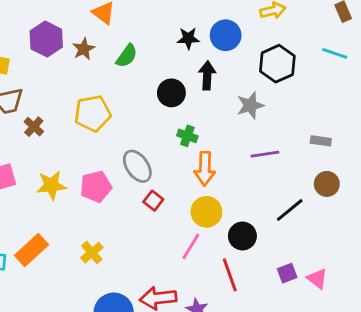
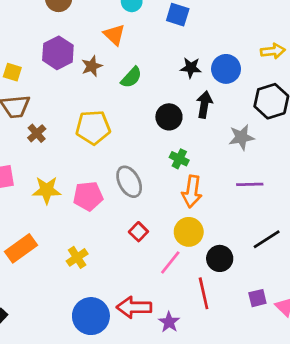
red square: (153, 201) -> (138, 232), moved

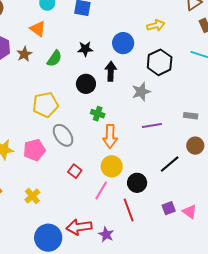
black star: (191, 68) -> (85, 49), moved
yellow pentagon: (93, 127) -> (45, 105), moved

